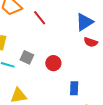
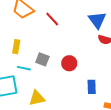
blue triangle: (84, 22) -> (97, 20), turned -30

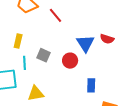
blue triangle: (97, 20) -> (85, 43), moved
cyan line: (24, 68) -> (24, 63), turned 72

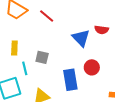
red circle: (70, 61) -> (92, 67), moved
blue rectangle: (91, 85) -> (70, 80), moved, size x1.5

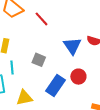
gray square: (42, 57) -> (39, 60), moved
blue rectangle: (70, 80) -> (56, 85), turned 35

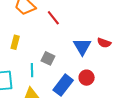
cyan line: (12, 67) -> (32, 70), moved

